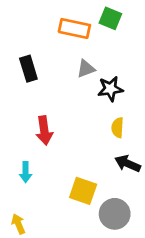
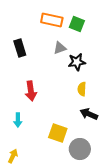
green square: (110, 18) -> (77, 24), moved
yellow arrow: (18, 224) -> (13, 156), turned 48

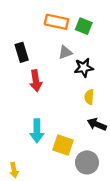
red arrow: (31, 91) -> (36, 81), moved
cyan arrow: (18, 120) -> (37, 131), moved, size x1.5
yellow arrow: (13, 156) -> (14, 170), turned 144

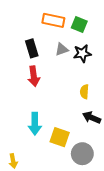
black rectangle: (22, 52) -> (32, 48), moved
black star: (84, 68) -> (82, 53), moved

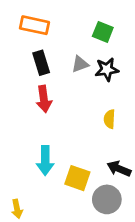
orange rectangle: (53, 20) -> (34, 25), moved
black arrow: (92, 118) -> (119, 169), moved

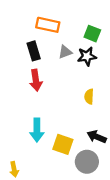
orange rectangle: (34, 25) -> (48, 25), moved
green square: (103, 32) -> (92, 34), moved

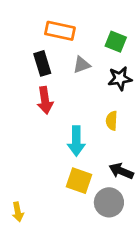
black star: (87, 56) -> (120, 78), moved
cyan arrow: (37, 130) -> (76, 141), moved

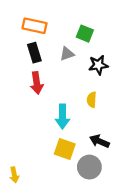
orange rectangle: (60, 31) -> (34, 26), moved
green square: (116, 42) -> (85, 34), moved

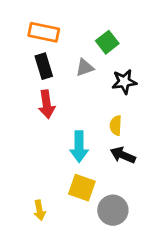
green square: (85, 34) -> (107, 42), turned 30
black arrow: (100, 141) -> (123, 155), moved
yellow arrow: (14, 175) -> (40, 210), moved

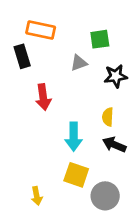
green square: (107, 42) -> (100, 39), turned 30
black rectangle: (44, 66) -> (22, 56), moved

